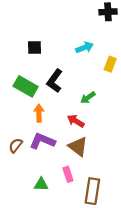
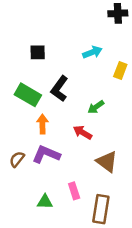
brown triangle: (78, 147) -> (107, 162), moved

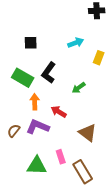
red arrow: (83, 132) -> (59, 112), moved
green triangle: (45, 202) -> (37, 166), size x1.5
brown rectangle: (101, 209) -> (83, 172), turned -40

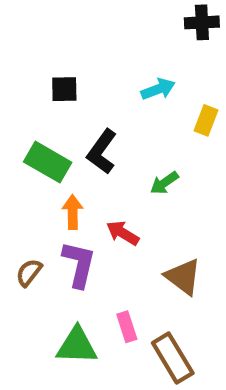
purple L-shape: (38, 127) -> (79, 264), turned 80

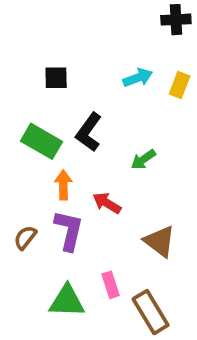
yellow rectangle: (206, 120) -> (180, 85), moved

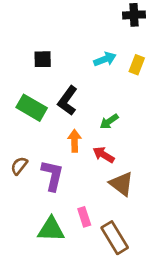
orange arrow: (63, 185) -> (75, 141), moved
red arrow: (107, 203) -> (104, 155), moved
brown semicircle: (25, 238) -> (19, 166), moved

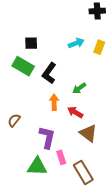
green rectangle: (32, 108) -> (23, 66), moved
purple L-shape: (52, 175) -> (47, 137), moved

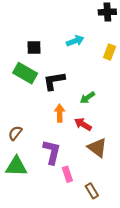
cyan arrow: (76, 43) -> (75, 41), moved
black L-shape: (49, 73) -> (54, 81), turned 45
green triangle: (37, 166) -> (16, 166), moved
brown rectangle: (83, 172) -> (92, 191), size x0.6

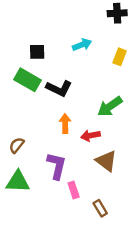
black L-shape: (54, 81) -> (59, 88), turned -145
green arrow: (87, 98) -> (110, 106), moved, size x1.5
red arrow: (83, 124) -> (90, 136), turned -42

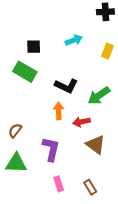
black L-shape: (59, 88) -> (66, 86), moved
pink rectangle: (74, 190) -> (59, 184), moved

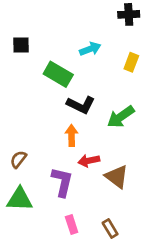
black square: (34, 47) -> (21, 45), moved
green rectangle: (25, 72) -> (58, 74), moved
red arrow: (81, 122) -> (89, 161), moved

